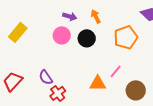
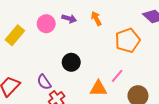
pink circle: (62, 35) -> (46, 24), moved
black circle: (87, 38) -> (71, 62), moved

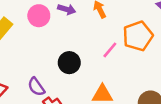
pink line: (117, 76) -> (110, 50), moved

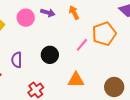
purple semicircle: (36, 87) -> (17, 60), moved, turned 35

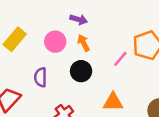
orange arrow: (74, 13) -> (84, 43), moved
pink circle: (26, 18) -> (55, 42), moved

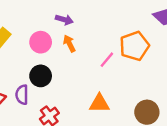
black circle: (81, 71) -> (41, 76), moved
purple semicircle: (40, 77) -> (22, 95), moved

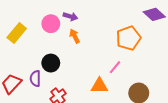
pink circle: (41, 42) -> (51, 24), moved
pink line: (107, 60) -> (115, 67), moved

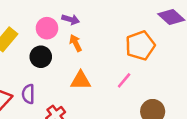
black circle: (51, 63) -> (41, 57), moved
orange triangle: (99, 86) -> (81, 80), moved

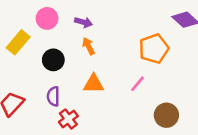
pink circle: (47, 28) -> (47, 18), moved
purple semicircle: (28, 94) -> (53, 96), moved

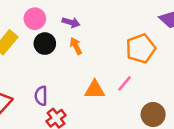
black circle: (53, 60) -> (45, 44), moved
orange triangle: (94, 84) -> (95, 90), moved

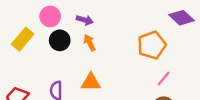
pink line: (124, 83) -> (164, 79), moved
orange triangle: (95, 90) -> (91, 82), moved

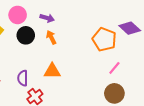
purple diamond: (182, 18) -> (130, 28), moved
orange pentagon: (152, 45) -> (104, 39), turned -30

